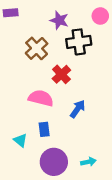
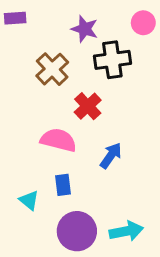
cyan arrow: (88, 162) -> (126, 231), size x1.5

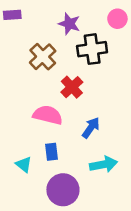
cyan arrow: (126, 231) -> (104, 164), moved

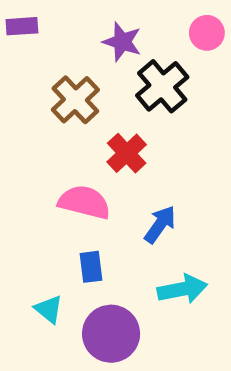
black cross: (92, 49) -> (162, 86), turned -32
cyan triangle: (24, 164) -> (49, 309), moved

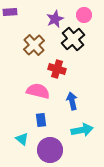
pink circle: (207, 33) -> (84, 15), moved
purple star: (122, 42) -> (55, 19), turned 30
red cross: (127, 153) -> (57, 69), turned -30
blue arrow: (160, 224) -> (72, 101), turned -48

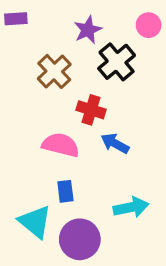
pink circle: (84, 15) -> (149, 25), moved
blue arrow: (72, 101) -> (115, 143), moved, turned -48
cyan triangle: (22, 139) -> (35, 222), size x1.6

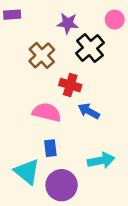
purple star: (88, 30) -> (68, 23), turned 30

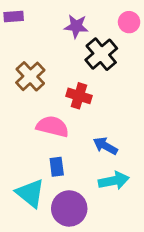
brown cross: (42, 55) -> (30, 76), moved
blue arrow: (89, 111) -> (105, 146), moved

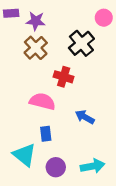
purple star: (76, 26) -> (36, 21), moved
brown cross: (30, 76) -> (36, 48), moved
cyan arrow: (114, 181) -> (93, 166), moved
purple circle: (69, 208) -> (56, 167), size x0.7

